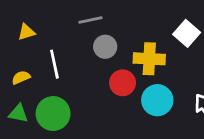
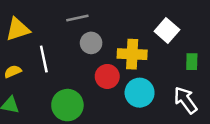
yellow triangle: (26, 32) -> (18, 29), size x1.5
green circle: (53, 114) -> (67, 105), moved

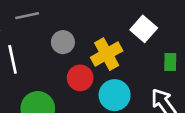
gray line: (77, 18) -> (27, 16), moved
yellow cross: (132, 54) -> (107, 54), turned -32

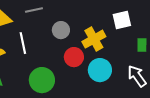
white square: (144, 29) -> (122, 20), turned 36

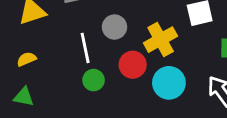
white line: (23, 43) -> (85, 48), moved
green circle: (42, 80) -> (94, 80), moved, size x0.6

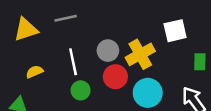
gray circle: (114, 27) -> (108, 51), moved
yellow semicircle: (27, 59) -> (35, 72), moved

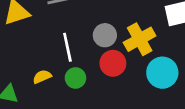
yellow semicircle: (35, 72) -> (42, 77), moved
cyan circle: (148, 93) -> (162, 73), moved

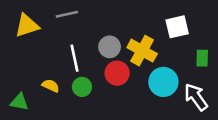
yellow cross: (140, 39) -> (142, 51), turned -32
yellow semicircle: (42, 77) -> (51, 86), turned 48

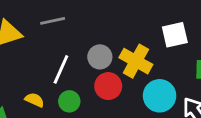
white line: (74, 58) -> (61, 69), turned 36

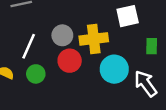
yellow cross: (136, 61) -> (94, 39), turned -36

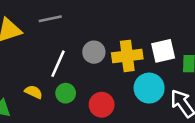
white square: (128, 16) -> (163, 51), moved
red circle: (70, 61) -> (102, 105), moved

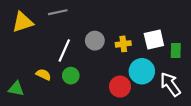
yellow cross: (127, 56) -> (123, 44), size x0.6
red circle: (102, 105) -> (120, 87), moved

